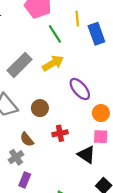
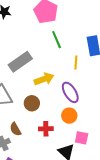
yellow line: (77, 19) -> (76, 62), moved
yellow arrow: (53, 63) -> (44, 79), moved
orange circle: (101, 113) -> (69, 116), moved

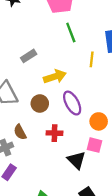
gray rectangle: (20, 62) -> (29, 56), size x0.6
purple ellipse: (70, 92) -> (72, 103), moved
orange circle: (69, 116) -> (99, 121), moved

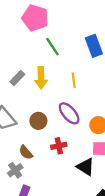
yellow line: (92, 59) -> (74, 80), moved
yellow arrow: (55, 77) -> (41, 78), moved, turned 120

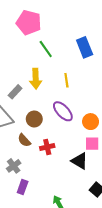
gray rectangle: (17, 78) -> (15, 92), moved
red cross: (59, 146) -> (47, 147), moved
brown semicircle: (26, 152) -> (24, 140), moved

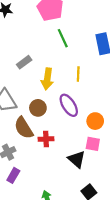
yellow arrow: (36, 79) -> (47, 79), moved
gray rectangle: (15, 92) -> (24, 62), moved
brown semicircle: (24, 140) -> (24, 128), size x1.5

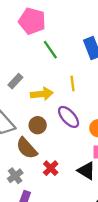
yellow arrow: (47, 79) -> (42, 94), turned -95
red cross: (46, 139) -> (51, 168), moved, turned -32

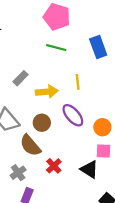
pink pentagon: (32, 21) -> (57, 17), moved
green line: (50, 50) -> (56, 48), turned -42

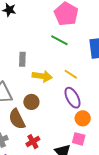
gray rectangle: (21, 78) -> (22, 59), turned -56
yellow line: (78, 82) -> (71, 74), turned -64
purple ellipse: (73, 115) -> (72, 98), moved

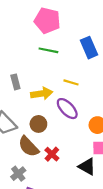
purple ellipse: (72, 98) -> (67, 109), moved
red cross: (33, 142) -> (52, 154), moved

